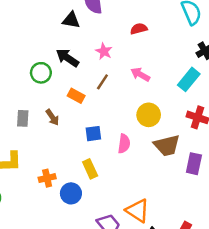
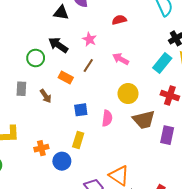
gray rectangle: (23, 118) -> (21, 89), moved
yellow rectangle: (90, 169) -> (78, 140), turned 42

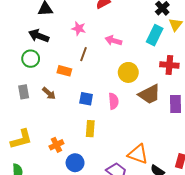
black arrow: (58, 45) -> (39, 36), moved
blue square: (81, 110) -> (86, 99), turned 32
blue circle: (62, 161) -> (75, 163), moved

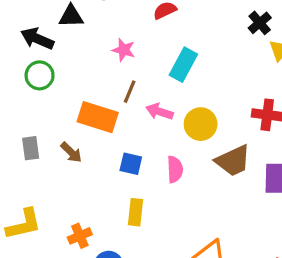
cyan rectangle: (155, 35) -> (183, 65), moved
black arrow: (39, 36) -> (37, 39), moved
pink arrow: (113, 41) -> (159, 112), moved
green circle: (31, 59) -> (40, 75), moved
orange rectangle: (64, 71) -> (98, 117), size x1.6

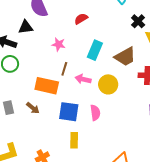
brown trapezoid: (233, 161) -> (125, 57), moved
blue square: (131, 164) -> (69, 112), size x1.5

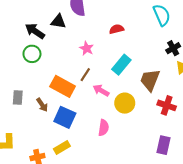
brown trapezoid: (125, 57) -> (150, 80), turned 125
blue square: (69, 112) -> (65, 117), moved
yellow rectangle: (74, 140) -> (62, 148), moved, turned 42

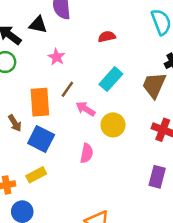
pink star: (87, 48) -> (57, 57), moved
brown trapezoid: (150, 80) -> (154, 85), moved
orange rectangle: (63, 86) -> (40, 102), turned 55

